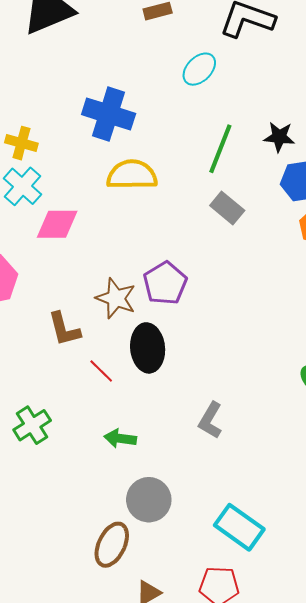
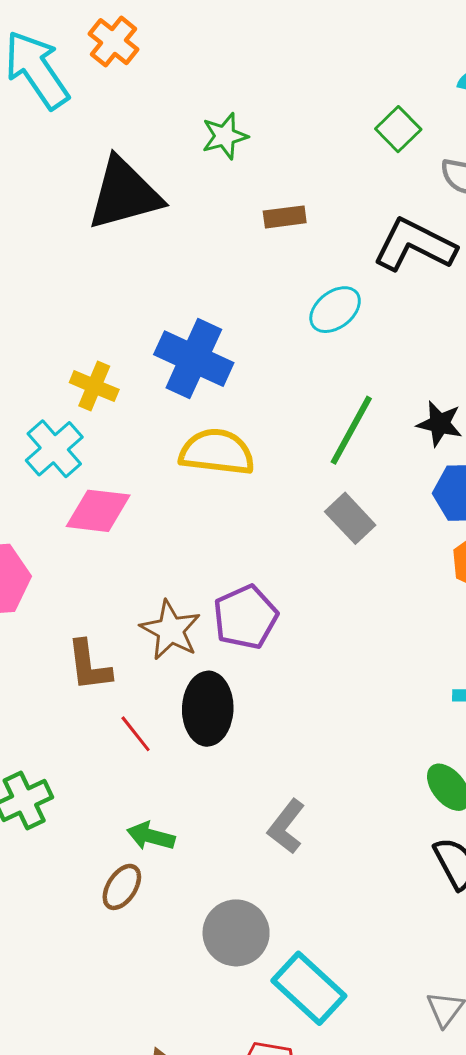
yellow cross: (21, 143) -> (94, 386), moved
gray circle: (149, 500) -> (236, 933), moved
brown ellipse: (112, 545) -> (122, 887), moved, size x0.7

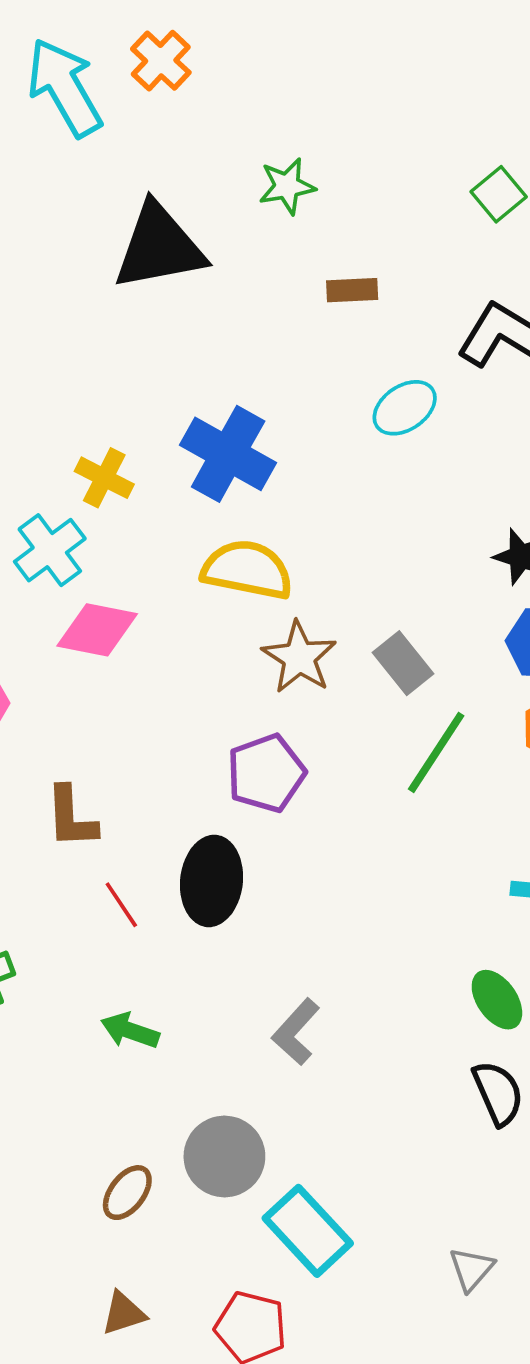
green line: (351, 430) -> (436, 752), moved
brown star: (171, 630) -> (299, 657), moved
brown ellipse: (122, 887) -> (127, 1193), moved

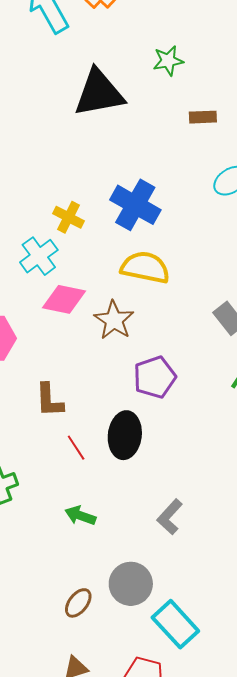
brown star: (299, 657) -> (114, 320), moved

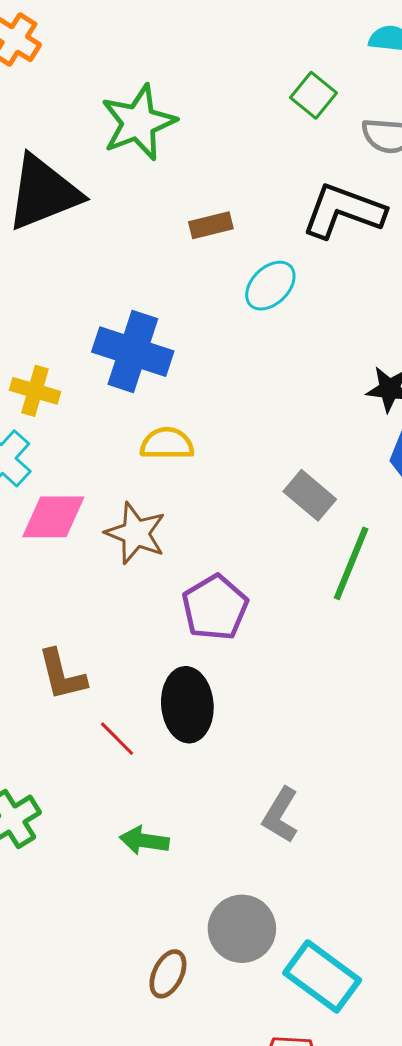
green star: (168, 61) -> (138, 122), size x1.6
brown rectangle: (203, 117) -> (211, 225), moved
yellow semicircle: (145, 267) -> (167, 444), size x0.7

